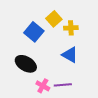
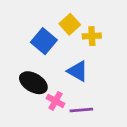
blue triangle: (70, 55) -> (78, 71), moved
pink cross: (43, 86) -> (55, 101), moved

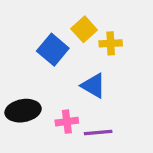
black ellipse: (33, 83) -> (23, 111), moved, turned -40
pink cross: (55, 101) -> (67, 122), turned -36

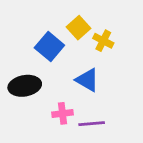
yellow cross: (111, 43) -> (103, 41), turned 30
black ellipse: (23, 111) -> (25, 86), moved

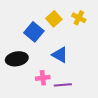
yellow cross: (103, 41) -> (79, 18), moved

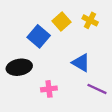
blue triangle: (60, 55) -> (81, 63), moved
purple line: (63, 85) -> (97, 89), moved, turned 30

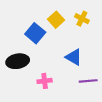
purple line: (97, 89) -> (88, 81), turned -30

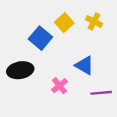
pink cross: (45, 81) -> (59, 86), moved, turned -32

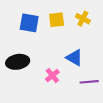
yellow square: (64, 23) -> (57, 20), turned 35
blue square: (40, 38) -> (29, 23), moved, turned -30

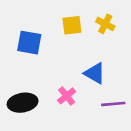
blue square: (29, 23) -> (29, 43), moved
black ellipse: (18, 62) -> (23, 103), moved

